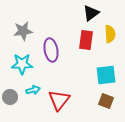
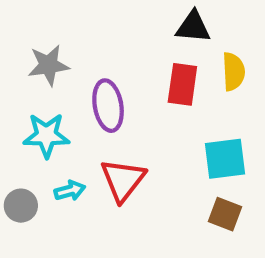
black triangle: (91, 13) -> (193, 27), turned 42
red triangle: (59, 100) -> (123, 180), moved

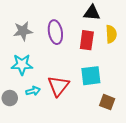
purple ellipse: (108, 106) -> (55, 32), moved
cyan square: (225, 159) -> (91, 76), moved

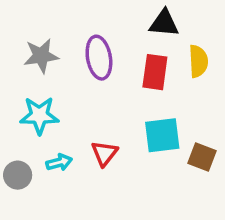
red triangle: (58, 86) -> (104, 153), size x0.7
brown square: (107, 102) -> (202, 157), moved

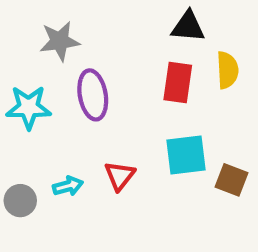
gray star: (41, 56) -> (60, 41), moved
purple ellipse: (99, 58) -> (93, 95), moved
cyan star: (39, 115) -> (29, 107), moved

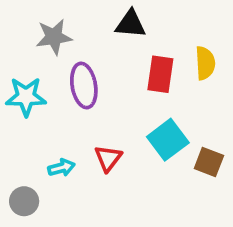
black triangle: (188, 27) -> (131, 24), moved
cyan square: (186, 155) -> (168, 140), turned -30
gray circle: (20, 201) -> (24, 201), moved

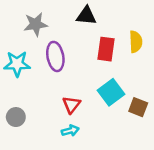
cyan arrow: (61, 168) -> (70, 131), moved
gray circle: (24, 201) -> (16, 117), moved

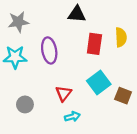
gray star: (36, 24) -> (18, 22), moved
gray circle: (16, 117) -> (25, 104), moved
cyan arrow: (70, 131) -> (72, 117), moved

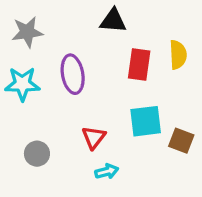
cyan square: (99, 82) -> (146, 121), turned 30

